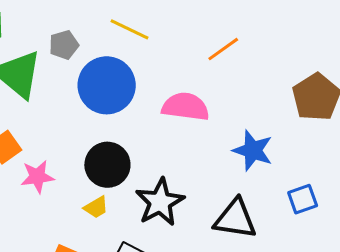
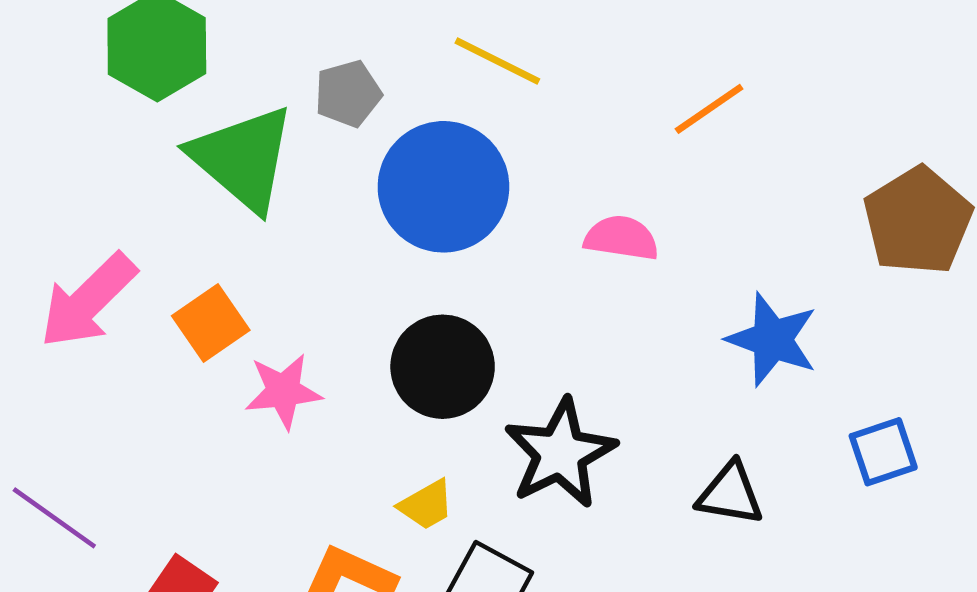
pink semicircle: (185, 107) -> (621, 238), size x0.7
yellow trapezoid: (96, 207) -> (426, 505), moved
black triangle: (235, 219) -> (730, 494), size x0.7

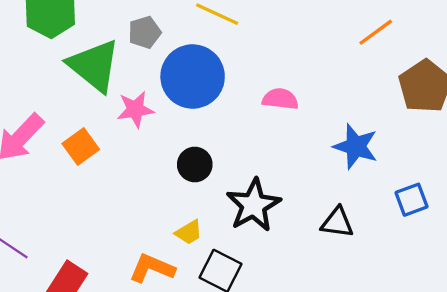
orange line: (709, 109) -> (376, 32), moved
black circle: (443, 367) -> (195, 165), size x0.7
pink star: (283, 391) -> (135, 109), moved

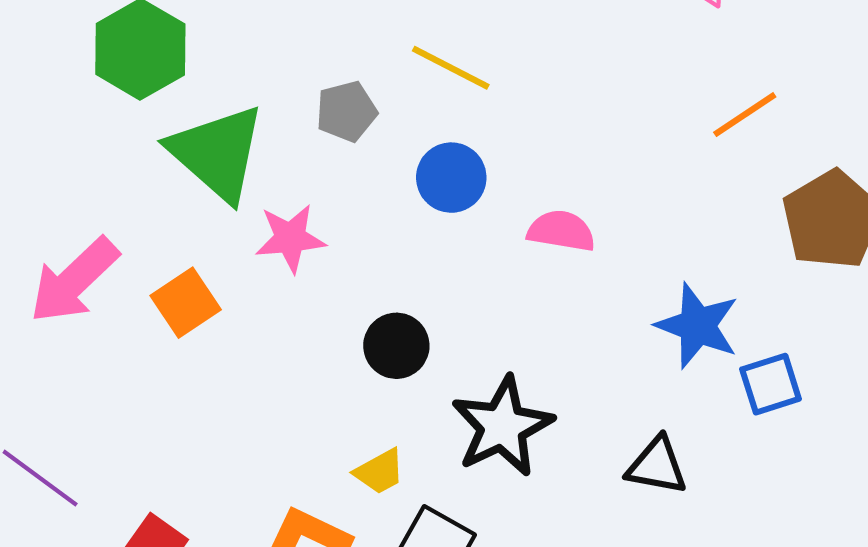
gray pentagon: (145, 32) -> (346, 111), moved
blue circle: (193, 77) -> (451, 178), moved, size x0.6
blue square: (411, 200) -> (771, 384), moved

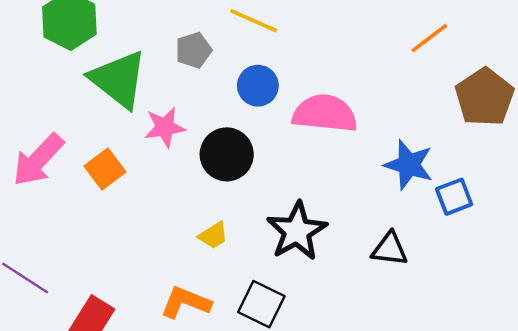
pink semicircle: (561, 231) -> (325, 113), size x1.6
black circle: (396, 346) -> (227, 154), moved, size x1.4
yellow trapezoid: (380, 472) -> (213, 235), moved

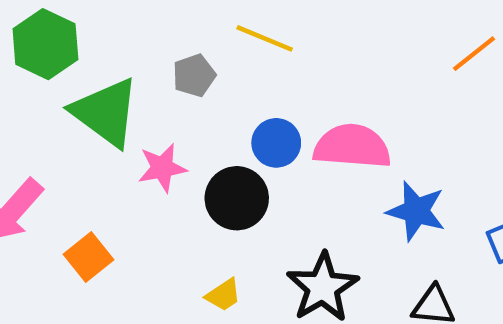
blue circle: (258, 86) -> (276, 143), moved
blue star: (409, 165) -> (416, 211), moved
orange square: (105, 169) -> (88, 257), moved

